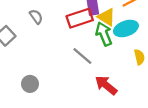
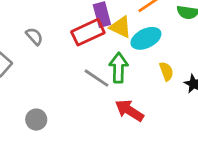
green arrow: (104, 34) -> (119, 68), moved, turned 30

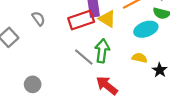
cyan ellipse: (146, 38) -> (146, 29), moved
yellow semicircle: (166, 71) -> (139, 58), turned -64

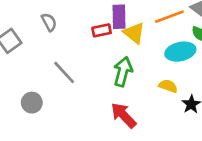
red rectangle: (81, 20) -> (102, 30), size x0.6
gray line: (84, 57) -> (64, 72), moved

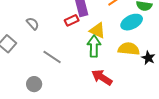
yellow triangle: (134, 33) -> (97, 30), moved
yellow semicircle: (168, 86) -> (129, 49), size x1.5

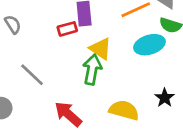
yellow semicircle: (129, 49) -> (124, 110), moved
red arrow: (102, 77) -> (68, 114), moved

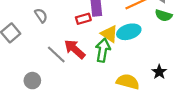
cyan ellipse: (149, 45) -> (129, 32), moved
red arrow: (68, 114) -> (75, 49), moved

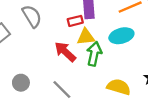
gray semicircle: (41, 16) -> (32, 16), size x1.5
yellow triangle: (109, 34) -> (86, 37), moved, turned -42
gray line: (56, 55) -> (62, 90), moved

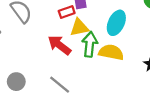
cyan ellipse: (121, 36) -> (116, 23), turned -45
yellow semicircle: (119, 87) -> (111, 52), moved

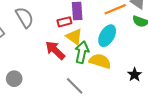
yellow triangle: (79, 27) -> (74, 37), turned 42
gray line: (60, 85) -> (75, 86), moved

